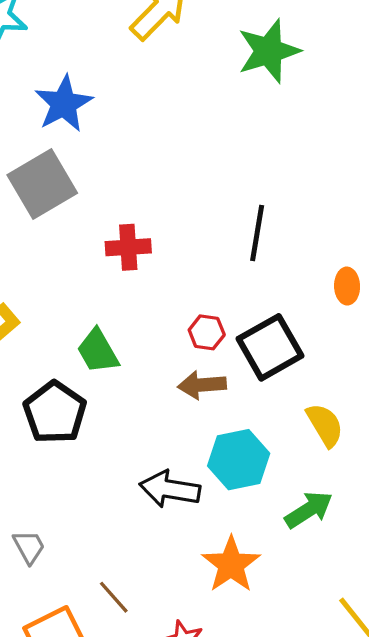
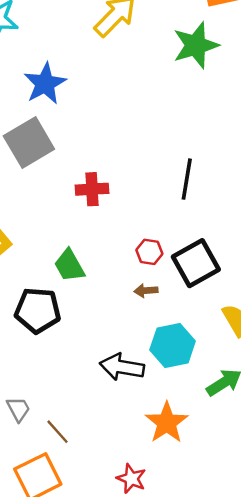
brown arrow: (202, 385) -> (146, 291), size x0.7
black pentagon: (55, 412) -> (38, 310), turned -30
brown line: (114, 597) -> (57, 432), moved

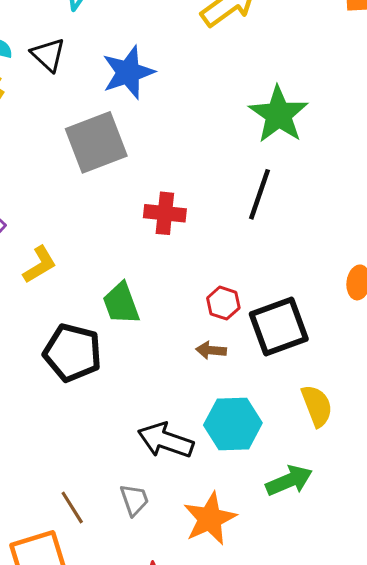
green star: (196, 45) -> (279, 114), moved, turned -30
black line: (187, 179) -> (259, 194), moved
gray trapezoid: (18, 409) -> (134, 500), moved

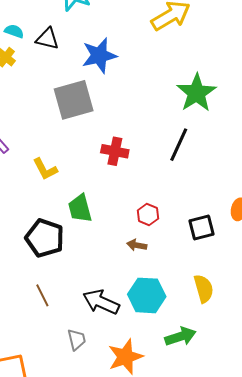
black triangle: (48, 55) -> (47, 39), turned -35
yellow L-shape: (40, 265) -> (45, 169), moved, turned 88
black square: (279, 326) -> (202, 227), moved, size x0.7
brown line: (72, 507) -> (42, 295), moved

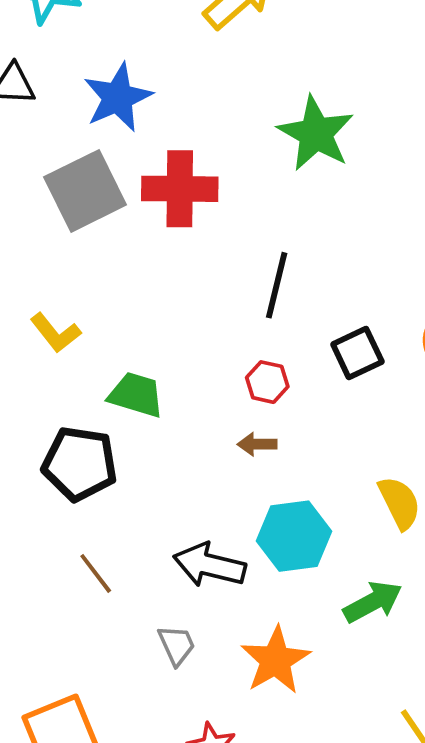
black line: (179, 145) -> (277, 285), moved
red cross: (115, 151) -> (180, 189), moved, size x1.4
green trapezoid: (80, 208) -> (136, 395), turned 132
black square: (202, 227) -> (357, 353), moved

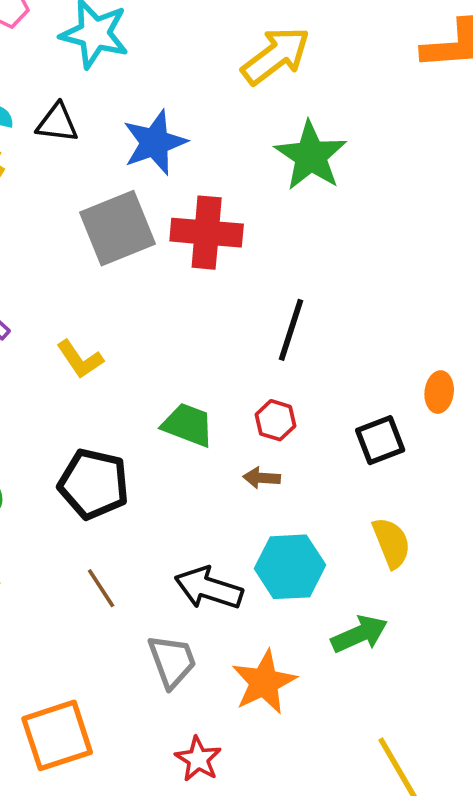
green star: (316, 134) -> (311, 156), moved
black square: (357, 353) -> (380, 440), moved
green trapezoid: (136, 395) -> (188, 425), moved
gray trapezoid: (177, 645) -> (172, 661), size x1.4

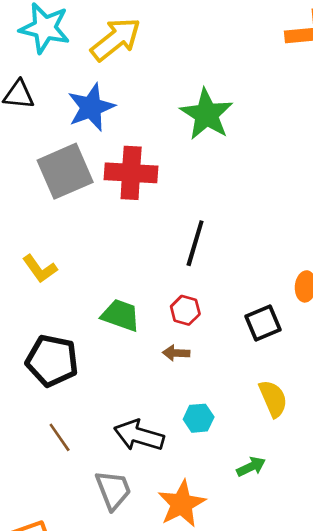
yellow arrow: (276, 56) -> (116, 39), moved
cyan hexagon: (290, 567) -> (199, 418), size x0.6
green arrow: (359, 634) -> (251, 467), size x0.7

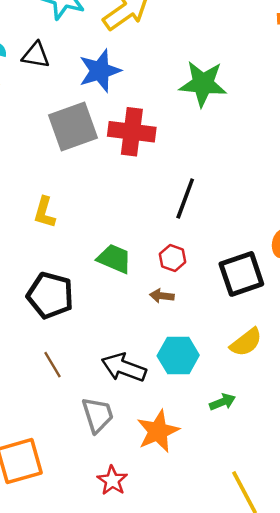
green star: (207, 114) -> (203, 84), turned -30
yellow L-shape: (40, 269) -> (44, 212), turned 48
black square: (263, 323) -> (241, 274), size x1.4
yellow semicircle: (273, 399) -> (246, 342), turned 72
cyan hexagon: (199, 418) -> (178, 355), size x1.5

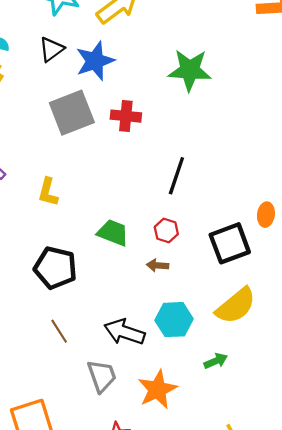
black triangle: (36, 55) -> (51, 49), moved, turned -44
red cross: (132, 132) -> (126, 116), size x0.7
yellow semicircle: (246, 342) -> (236, 306), size x1.4

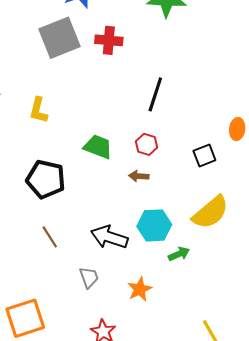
black square: (230, 243) -> (204, 156), size x0.6
green arrow: (216, 361) -> (179, 254), moved
gray trapezoid: (102, 376) -> (89, 277), size x0.7
orange star: (157, 389) -> (140, 289), size x0.7

